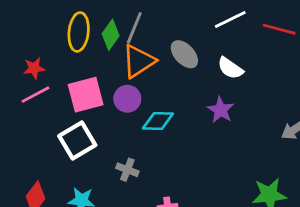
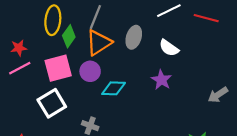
green diamond: (111, 35) -> (69, 36), moved
gray ellipse: (184, 54) -> (134, 37), turned 60

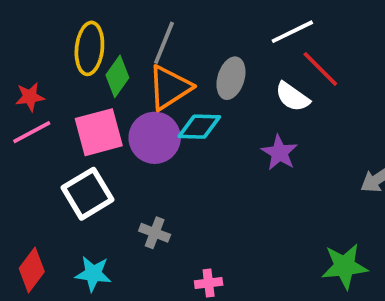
red line: (206, 18) -> (320, 69), moved, turned 30
purple circle: (90, 71) -> (155, 138), size x1.4
cyan diamond: (114, 88) -> (199, 127), moved

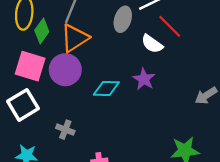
gray ellipse: (231, 78) -> (123, 19), moved
cyan diamond: (199, 127) -> (106, 88), moved
pink square: (99, 132) -> (30, 66), turned 32

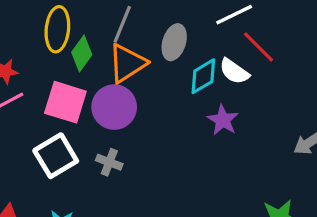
gray ellipse: (123, 19) -> (174, 42), moved
cyan diamond: (106, 88) -> (203, 76), moved, turned -32
gray cross: (65, 130) -> (109, 162), moved

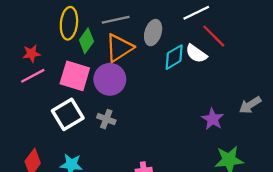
gray line: (122, 24) -> (116, 20), turned 56
purple star: (223, 120) -> (213, 119), moved

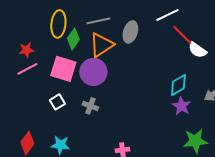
white semicircle: (196, 54) -> (197, 50), moved
cyan diamond: (174, 57) -> (178, 85), moved
white square: (68, 114) -> (57, 102), size x0.6

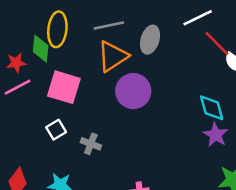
green diamond: (73, 39) -> (41, 49), moved, turned -30
purple circle: (93, 72) -> (133, 91), moved
cyan diamond: (178, 85) -> (212, 108), turned -75
gray cross: (90, 106) -> (91, 144), moved

